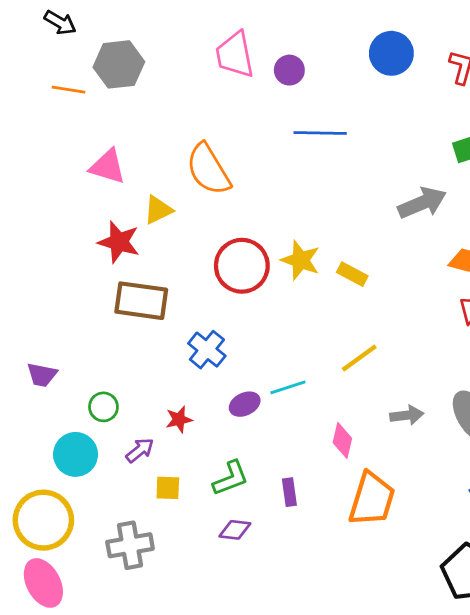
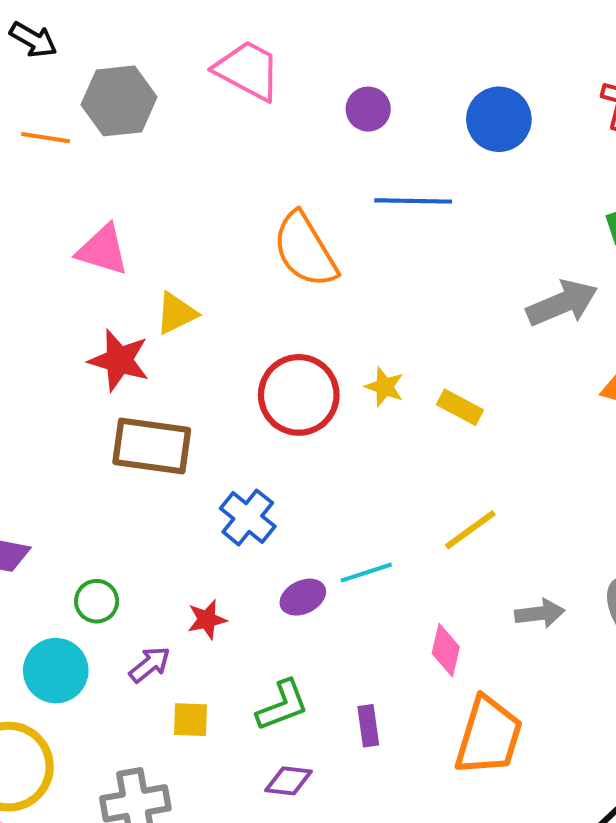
blue circle: (391, 53) -> (499, 119), moved
pink trapezoid: (235, 55) -> (248, 70), moved, turned 129
orange semicircle: (208, 169) -> (305, 250), moved
yellow star: (301, 260) -> (385, 387), size x0.7

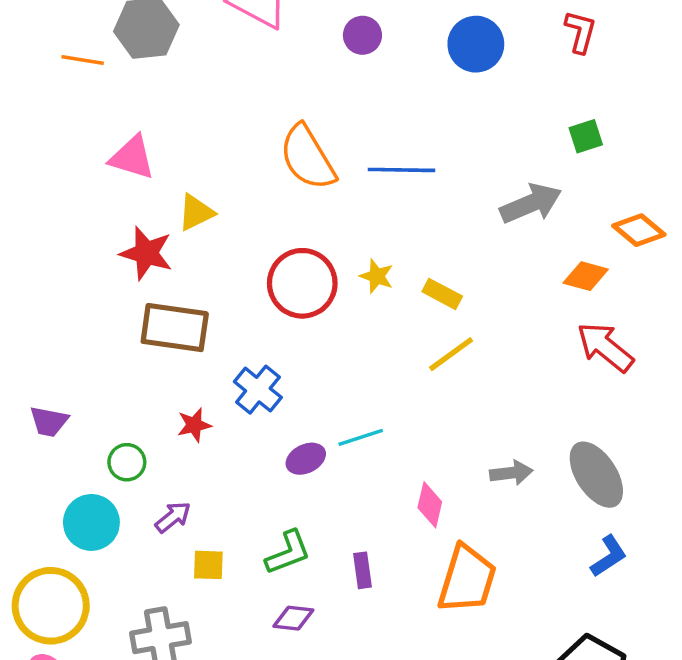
blue line: (413, 201) -> (401, 170), moved
yellow line: (470, 530) -> (451, 354), moved
red star: (207, 620) -> (194, 425), moved

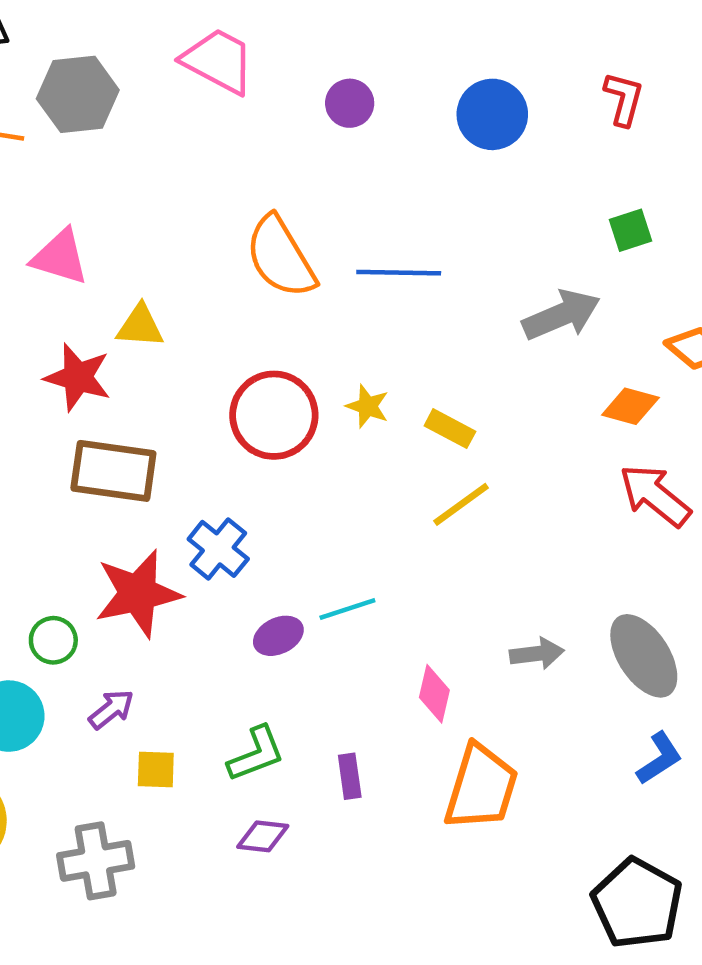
yellow triangle: (196, 212) -> (140, 326), turned 30
red star: (194, 425) -> (138, 593), size x2.0

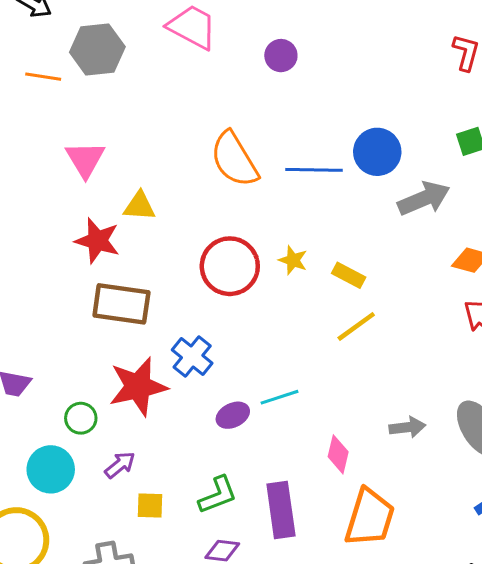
blue circle: (492, 114) -> (377, 152), moved
pink triangle: (60, 257) -> (85, 159), turned 42
purple rectangle: (350, 776) -> (281, 510), size x1.8

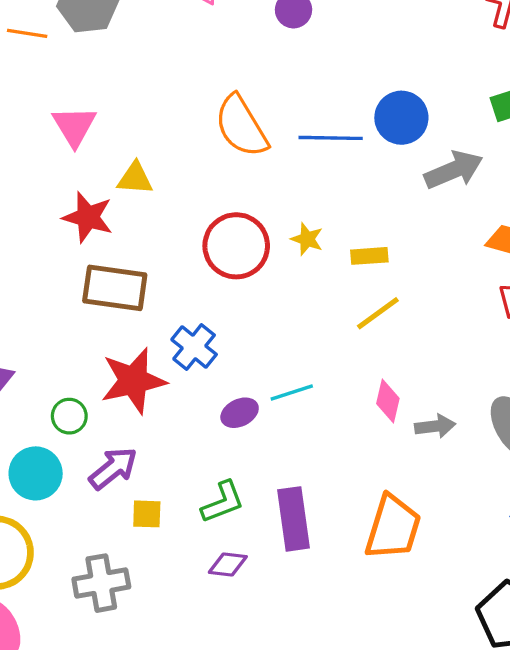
yellow rectangle: (349, 275) -> (369, 256), turned -32
pink diamond: (338, 454) -> (388, 401), moved
purple arrow: (120, 465) -> (113, 468), size x1.4

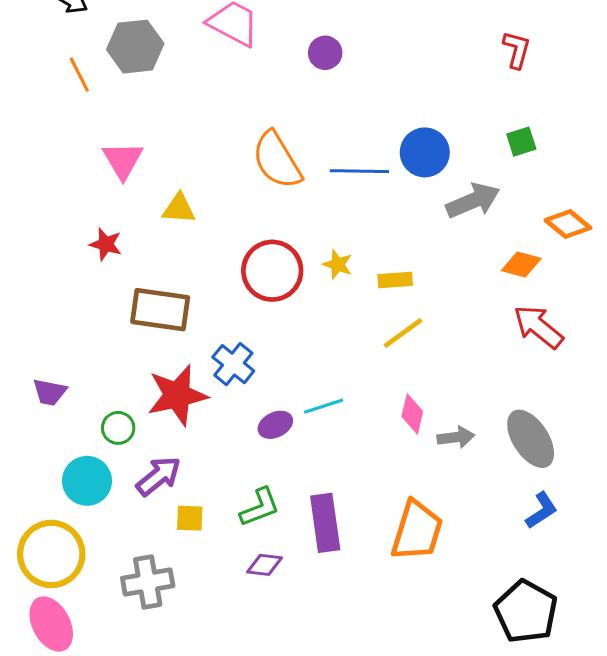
orange line: (27, 33) -> (79, 75), turned 54
red star: (88, 217) -> (106, 244), moved, size x0.7

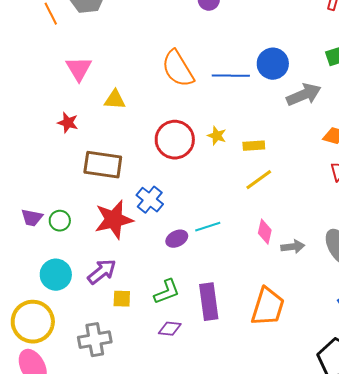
green circle: (118, 428) -> (60, 221), moved

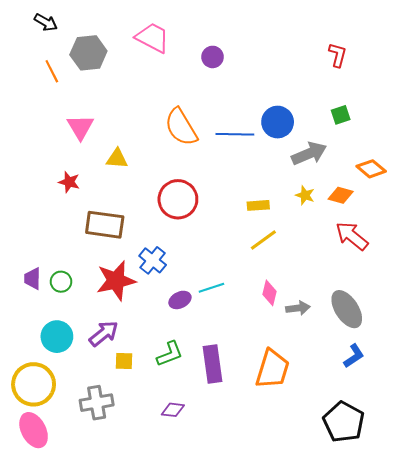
yellow star: (217, 136) -> (305, 195), moved
purple trapezoid: (32, 218) -> (33, 279), turned 80
purple diamond: (170, 329) -> (173, 410), moved

